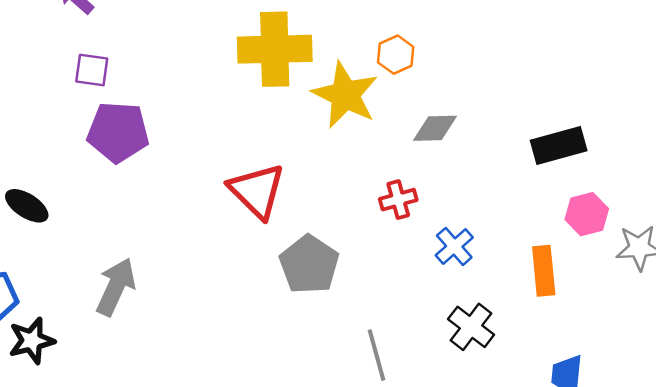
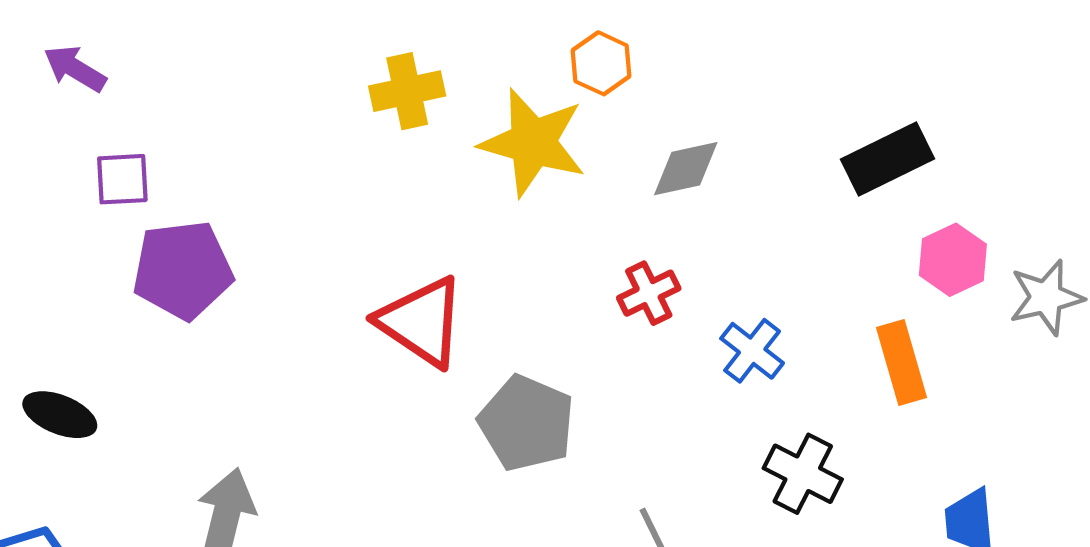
yellow cross: (275, 49) -> (407, 91), size x0.6

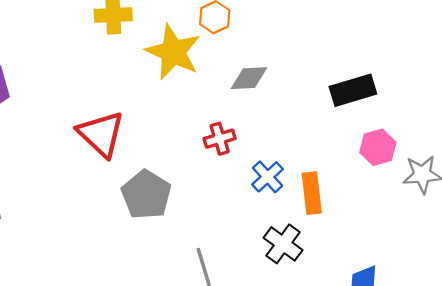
orange rectangle: (901, 363) -> (312, 193), moved

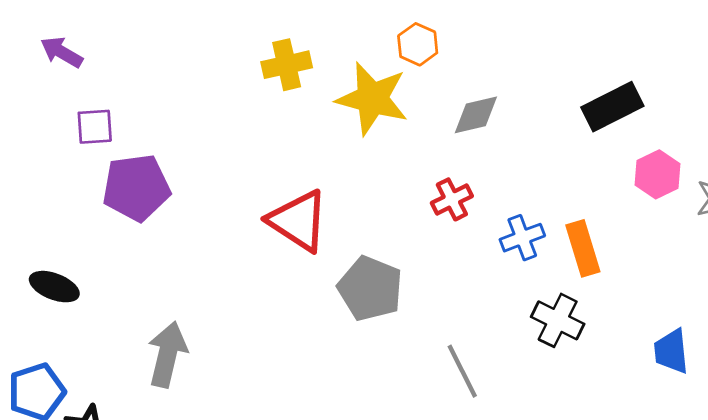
blue cross: (268, 177) -> (522, 238), turned 32

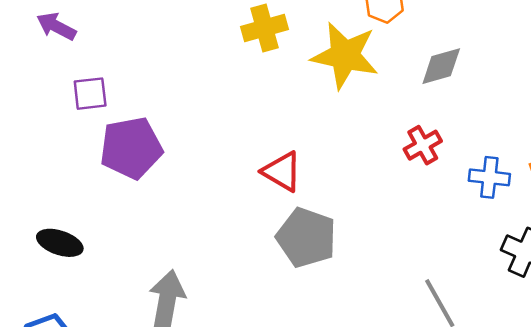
red triangle: (298, 221) -> (282, 171), size x0.7
blue cross: (522, 238) -> (489, 177), turned 30
gray pentagon: (370, 288) -> (306, 238), moved

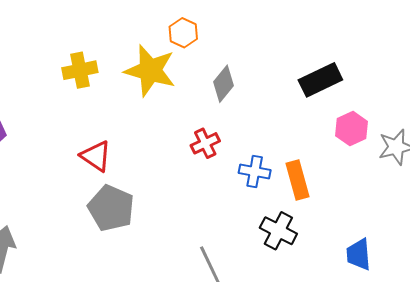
yellow cross: (264, 28) -> (80, 70), moved
gray diamond: (441, 66) -> (223, 84), turned -39

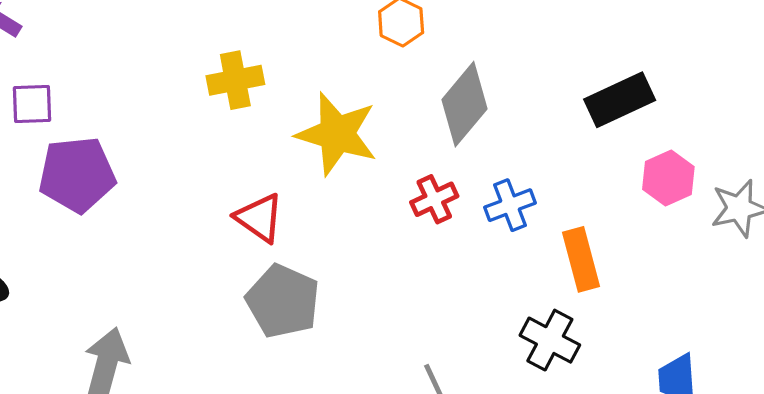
yellow star: (150, 71) -> (337, 134), moved
gray diamond: (223, 84) -> (464, 104), size x1.4
blue cross: (255, 171) -> (510, 205), moved, turned -32

